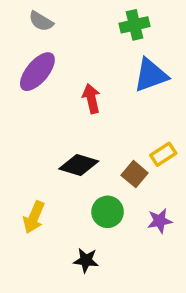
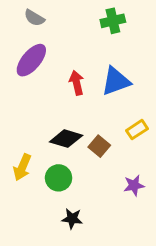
blue triangle: (151, 75) -> (116, 81), moved
brown square: (135, 174) -> (99, 146), moved
green circle: (108, 212) -> (59, 178), moved
yellow arrow: (34, 217) -> (22, 167), moved

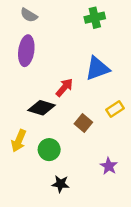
purple ellipse: (31, 60) -> (26, 51), turned -32
red arrow: (77, 83) -> (64, 87), moved, turned 54
black diamond: (66, 139) -> (42, 108), moved
purple star: (134, 185) -> (109, 166), moved, turned -30

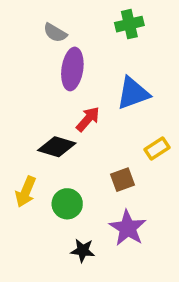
gray semicircle: (29, 15) -> (55, 33), moved
purple ellipse: (26, 51) -> (72, 69), moved
brown square: (83, 123) -> (122, 180), moved, turned 30
purple star: (109, 166) -> (128, 228), moved, size x1.5

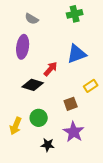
purple ellipse: (72, 69) -> (23, 47), moved
yellow arrow: (26, 192) -> (16, 126), moved

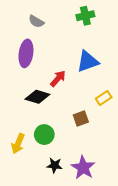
purple star: (74, 132) -> (83, 168), moved

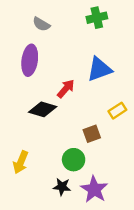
green circle: (44, 135) -> (74, 160), moved

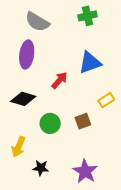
gray semicircle: (41, 24) -> (37, 22), size x1.5
black diamond: (43, 109) -> (23, 99), moved
green circle: (74, 160) -> (50, 123), moved
black star: (62, 187) -> (41, 168), moved

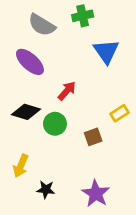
green cross: (87, 16) -> (83, 16), moved
purple ellipse: (27, 54) -> (30, 62), turned -56
blue triangle: (90, 63) -> (106, 51), moved, turned -45
green circle: (50, 123) -> (55, 124), moved

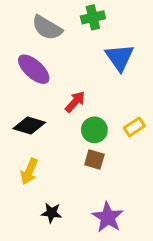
green circle: (55, 124) -> (94, 130), moved
brown square: (93, 137) -> (94, 159), moved, turned 36
yellow arrow: (21, 166) -> (29, 171), moved

